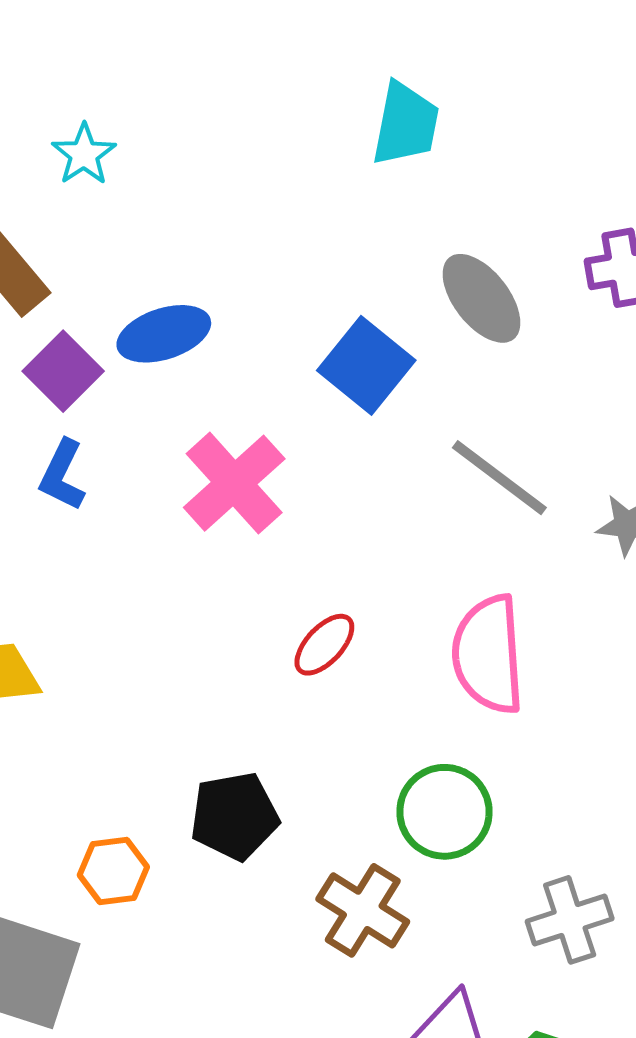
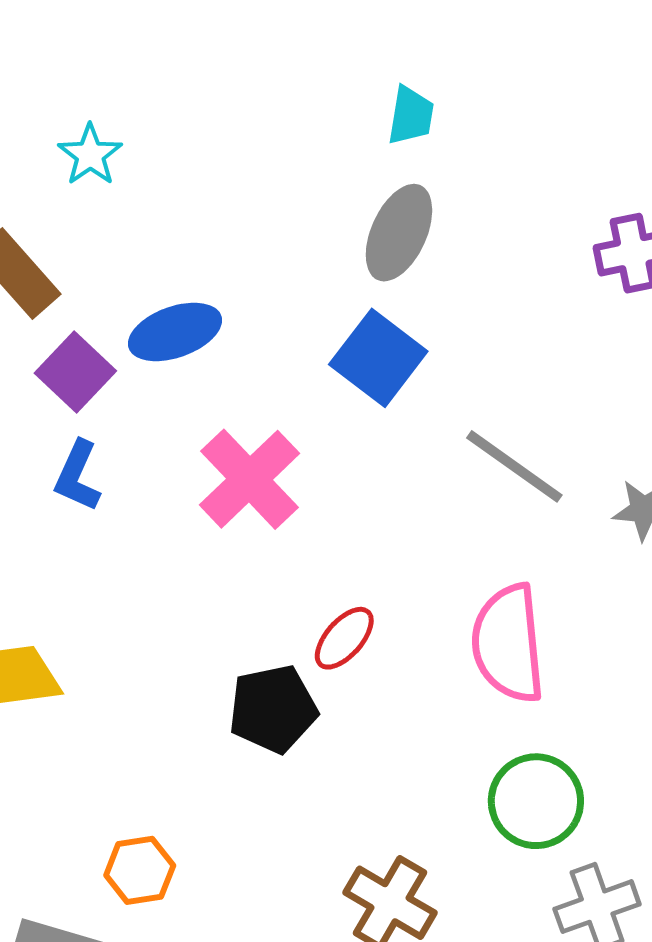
cyan trapezoid: (405, 124) -> (411, 115), size x0.7
gray ellipse: (481, 298) -> (399, 233), moved, turned 64
green circle: (444, 812) -> (536, 801), moved
black pentagon: (234, 816) -> (273, 709), moved

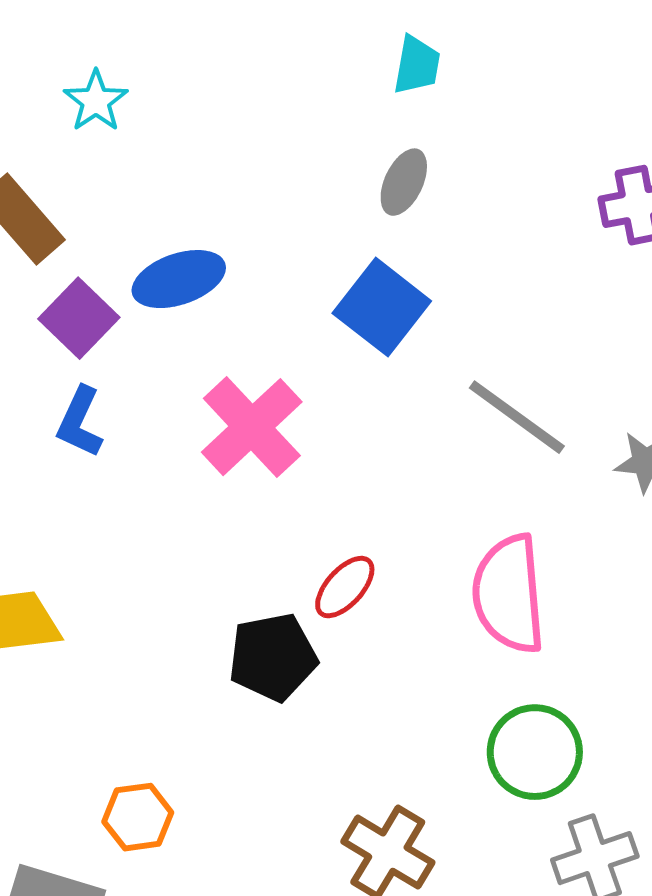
gray ellipse: (399, 233) -> (404, 182), size x0.7

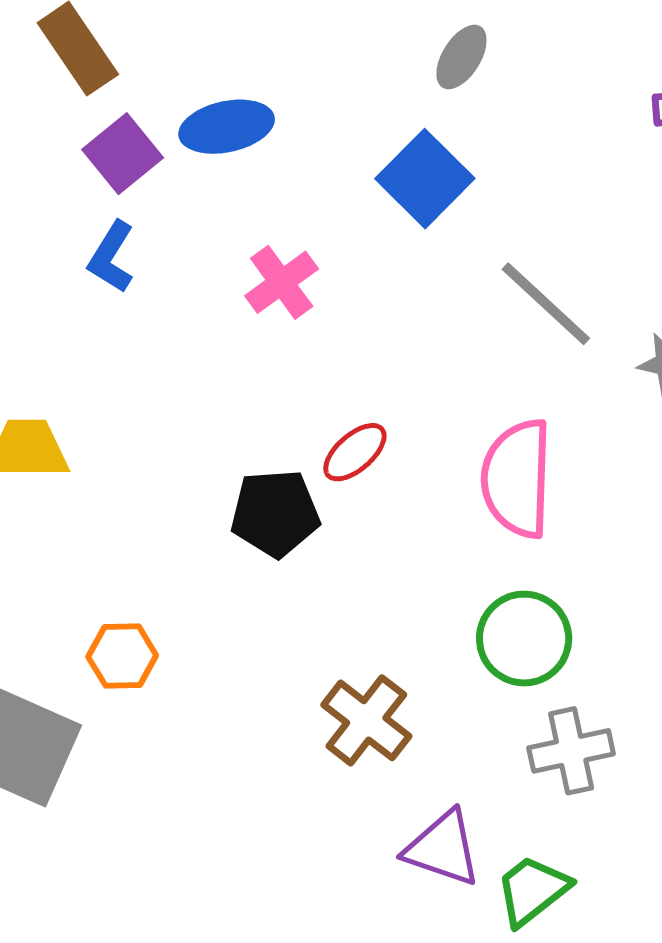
pink cross: (252, 427) -> (282, 282), size x0.7

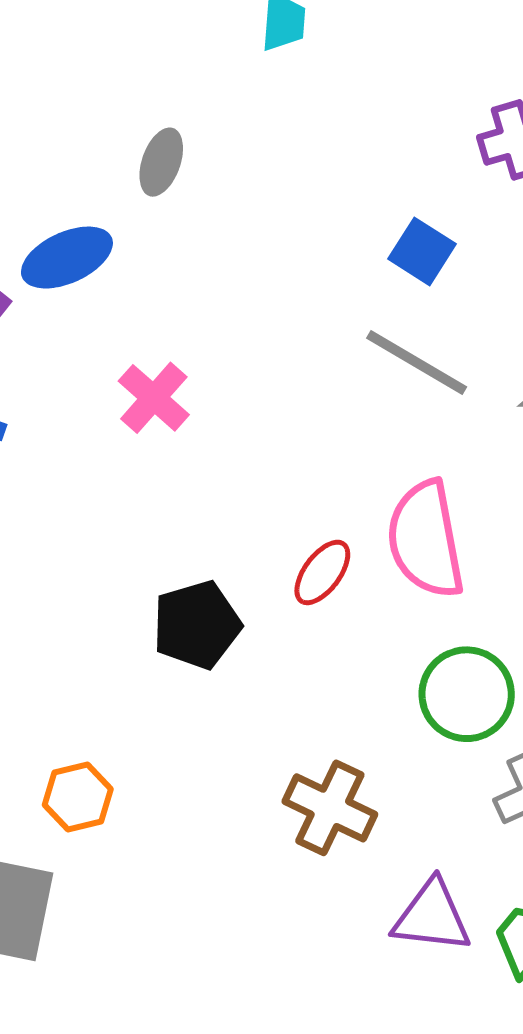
gray ellipse: (461, 57) -> (161, 162), moved
blue square: (425, 179) -> (422, 251), moved, size x0.7
red ellipse: (355, 452) -> (322, 572), moved

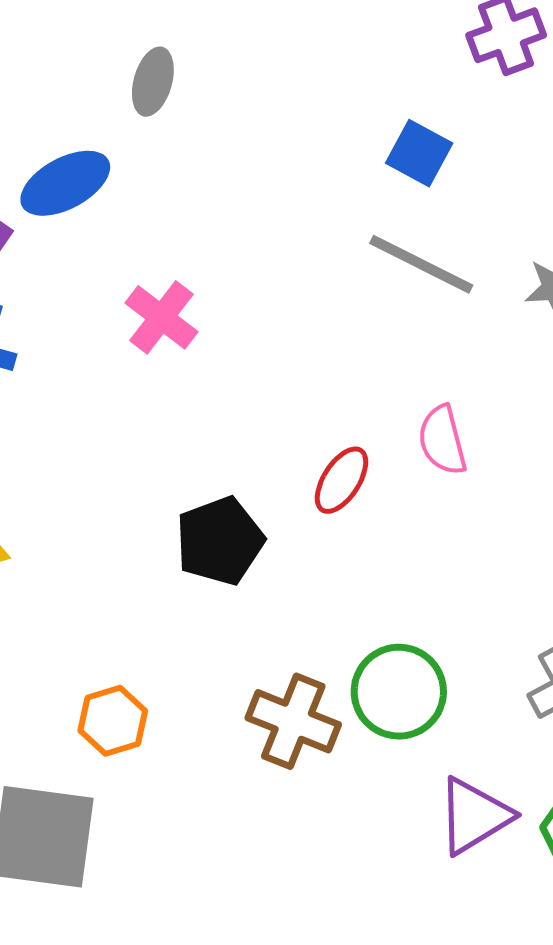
pink semicircle: (426, 539) -> (442, 440), size x0.6
green circle: (467, 694) -> (399, 692), moved
brown cross: (330, 808) -> (293, 721), moved
purple triangle: (432, 917) -> (474, 816), turned -34

